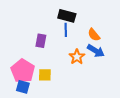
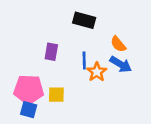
blue line: (66, 30) -> (84, 61), moved
pink pentagon: (23, 71) -> (29, 90), turned -30

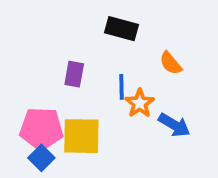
blue arrow: (121, 64) -> (174, 125), moved
yellow square: (56, 95) -> (81, 136), size x1.6
blue square: (29, 110) -> (41, 158), turned 30

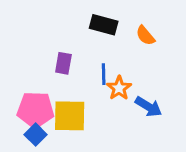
orange semicircle: (171, 63) -> (145, 36), moved

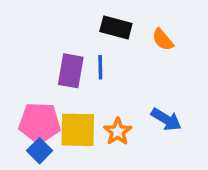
purple rectangle: (63, 63) -> (71, 71), size x1.4
blue line: (104, 74) -> (100, 67), moved
orange star: (119, 88) -> (118, 132), moved

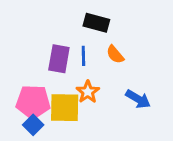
orange semicircle: (163, 40) -> (115, 54), moved
orange star: (118, 132) -> (88, 92), moved

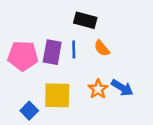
orange star: (88, 92) -> (98, 89), moved
pink pentagon: (33, 102) -> (23, 56), moved

